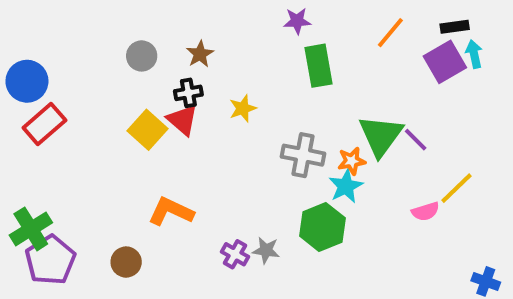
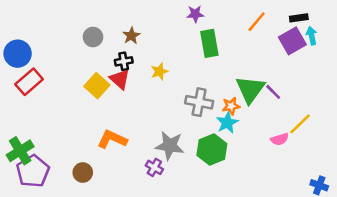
gray star: (266, 250) -> (170, 146), moved, size x1.6

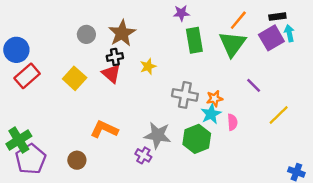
brown star: (131, 36) -> (122, 33), size x1.6
yellow square: (97, 86) -> (75, 78), moved
green triangle: (250, 89) -> (232, 44), moved
pink semicircle: (280, 139) -> (232, 122), moved, turned -77

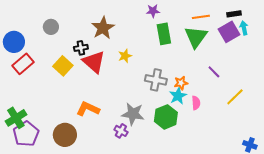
orange line: (238, 20) -> (201, 17), turned 42
gray circle: (86, 34) -> (51, 27), moved
black cross: (115, 57) -> (81, 48), moved
red triangle: (111, 74) -> (94, 62), size x1.4
brown circle: (77, 160) -> (65, 135), size x1.5

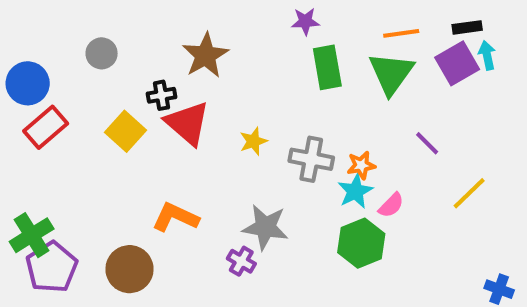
yellow star: (125, 56) -> (253, 141), moved
pink semicircle: (196, 103) -> (391, 205), turned 48
green hexagon: (166, 117) -> (361, 243), moved

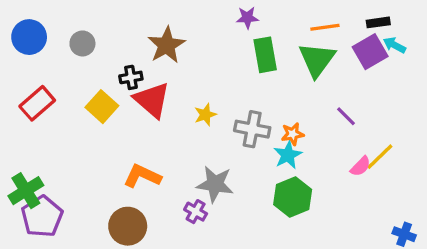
cyan arrow: (487, 55) -> (394, 45), turned -50
blue circle: (28, 83) -> (29, 37), moved
pink semicircle: (391, 205) -> (360, 166), moved
brown circle: (129, 269) -> (128, 226), moved

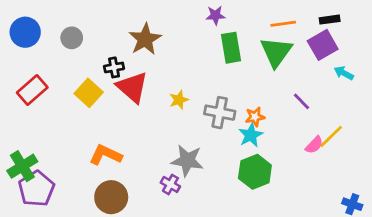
cyan arrow: (394, 45) -> (344, 73), moved
orange L-shape: (142, 176) -> (106, 155), moved

